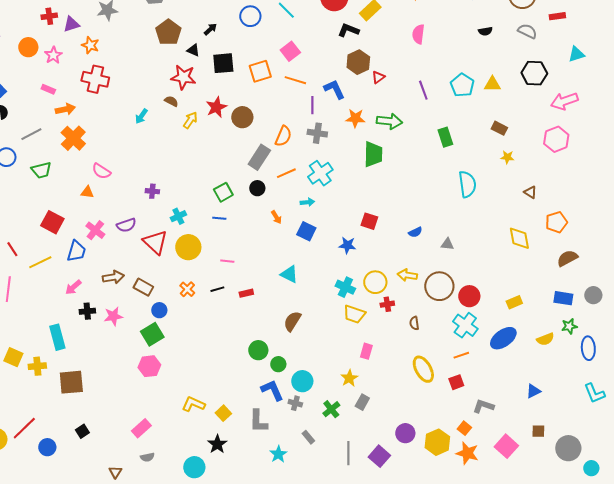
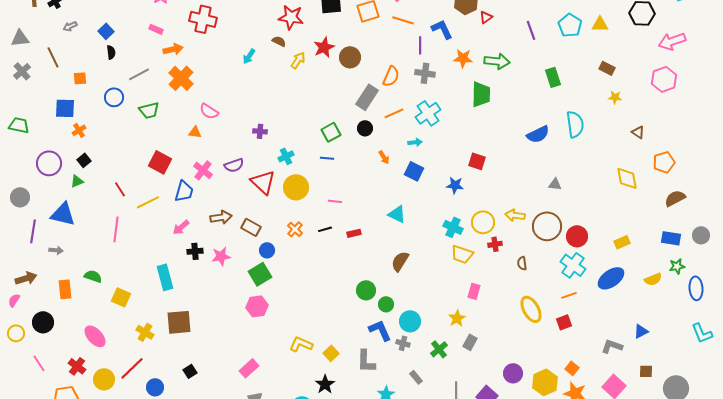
blue semicircle: (415, 232) -> (538, 134), moved, size x1.6
yellow cross: (37, 366) -> (145, 332), moved, turned 36
gray L-shape: (483, 406) -> (612, 346), moved

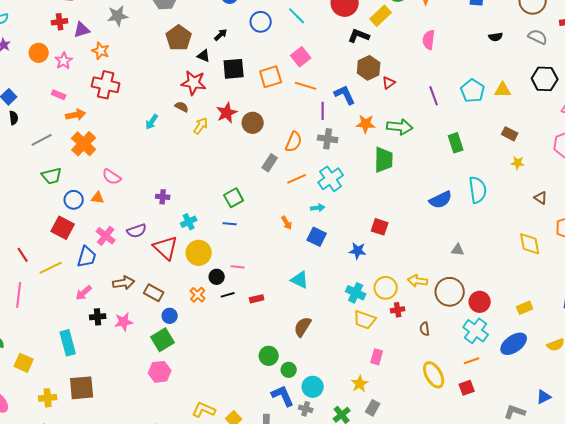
blue circle: (114, 97) -> (74, 200), moved
gray rectangle: (367, 97) -> (270, 163), size x0.7
black circle: (365, 128) -> (217, 277), moved
yellow cross: (145, 332) -> (48, 398), turned -36

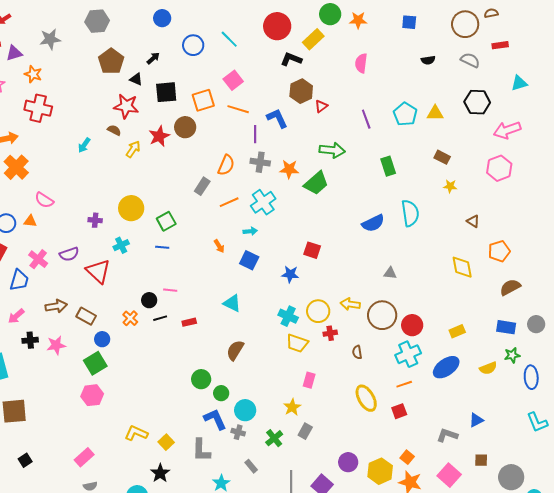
brown circle: (253, 123) -> (185, 127), moved
orange star: (366, 124) -> (289, 169), moved
green trapezoid: (384, 160) -> (316, 183), turned 48
yellow circle: (199, 253) -> (131, 208), moved
cyan cross: (476, 331) -> (408, 354), turned 30

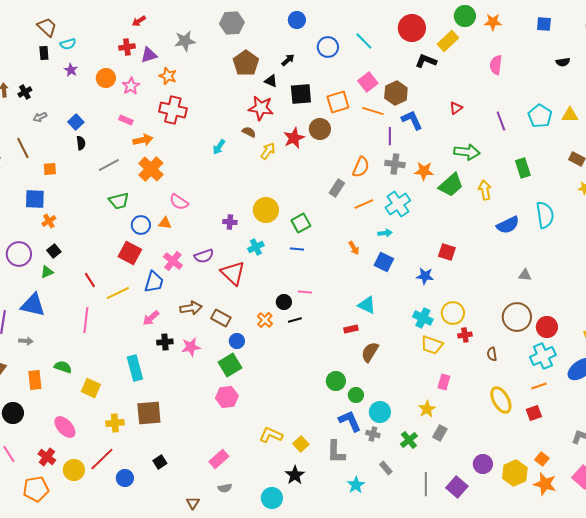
brown hexagon: (301, 91) -> (396, 93), moved
yellow arrow: (350, 304) -> (485, 190), moved, turned 72
red rectangle: (189, 322) -> (351, 329), moved

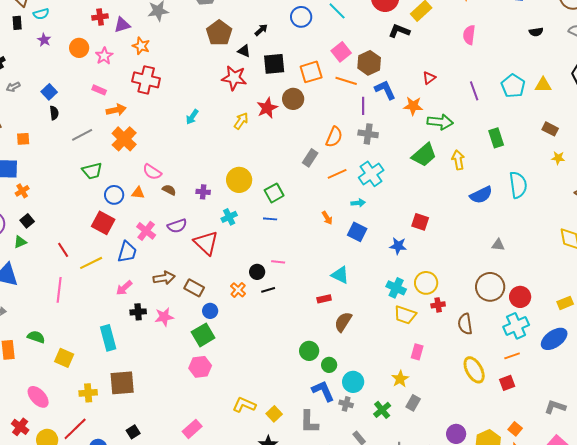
brown semicircle: (249, 132) -> (169, 190), moved
orange star: (424, 171) -> (413, 106), moved
brown semicircle: (492, 354) -> (465, 324), size x1.5

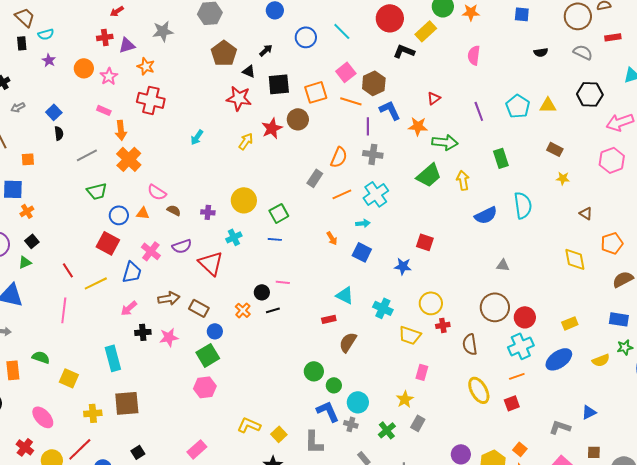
orange arrow: (116, 110) -> (121, 130), turned 96
cyan cross: (396, 288) -> (383, 308), moved

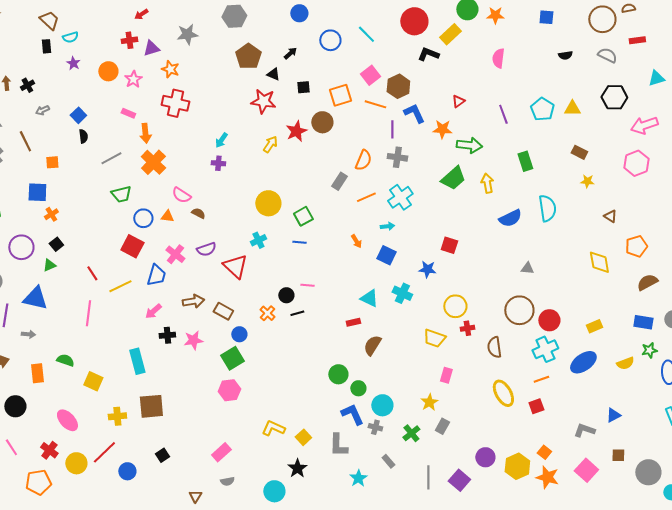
black square: (279, 84) -> (303, 87), size x0.6
purple cross: (208, 212) -> (218, 163), moved
cyan cross: (383, 308) -> (402, 293), moved

